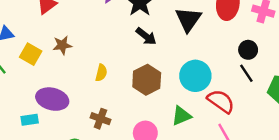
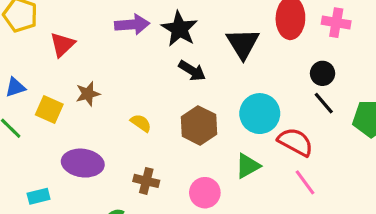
yellow semicircle: (101, 73) -> (141, 123), turned -63
cyan rectangle: (30, 120) -> (39, 196), moved

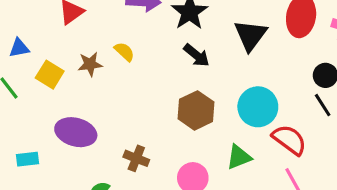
yellow semicircle: (141, 123) -> (124, 52), moved

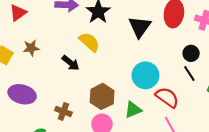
yellow semicircle: (124, 52) -> (89, 42), moved, size x1.5
black arrow: (197, 55) -> (71, 63), moved
brown hexagon: (196, 110) -> (102, 96), moved

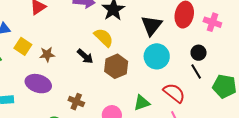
brown star: (31, 48) -> (47, 54), moved
cyan circle: (145, 75) -> (157, 56), moved
brown hexagon: (102, 96) -> (116, 66), moved

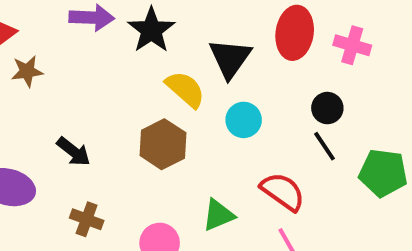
yellow semicircle: (104, 38) -> (185, 89), moved
brown star: (47, 54) -> (27, 71), moved
black arrow: (85, 56) -> (74, 152), moved
cyan circle: (157, 56) -> (244, 120), size x0.7

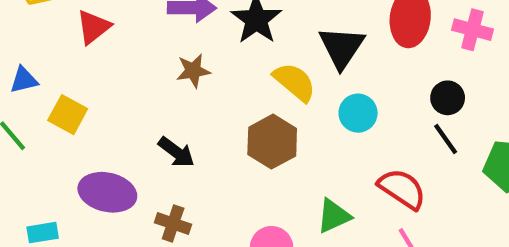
brown star: (27, 71) -> (193, 71), moved
brown cross: (87, 219) -> (173, 224), moved

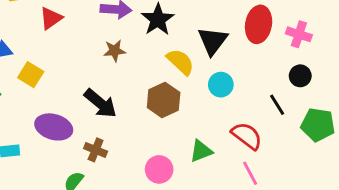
black circle: (448, 98) -> (300, 76), moved
black arrow: (176, 152) -> (100, 103), size x1.4

